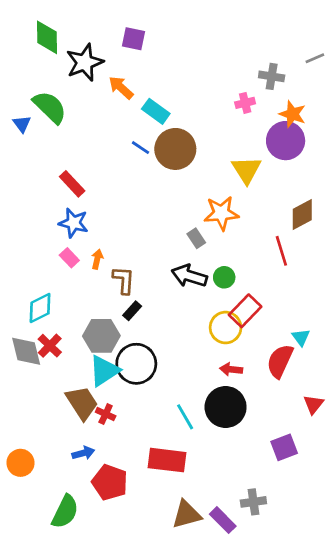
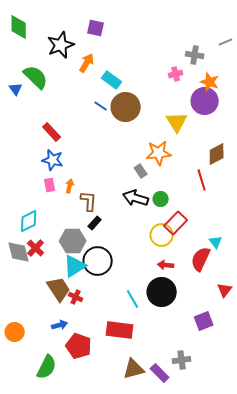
green diamond: (47, 37) -> (19, 27), moved
orange arrow: (121, 88) -> (87, 63), turned 78
pink rectangle: (69, 258) -> (50, 185), turned 32

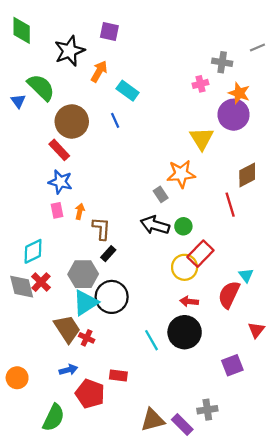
blue line: (101, 106) -> (115, 120), turned 32
brown circle: (126, 107) -> (72, 121), moved
red rectangle: (120, 330) -> (118, 376), moved, size x0.6

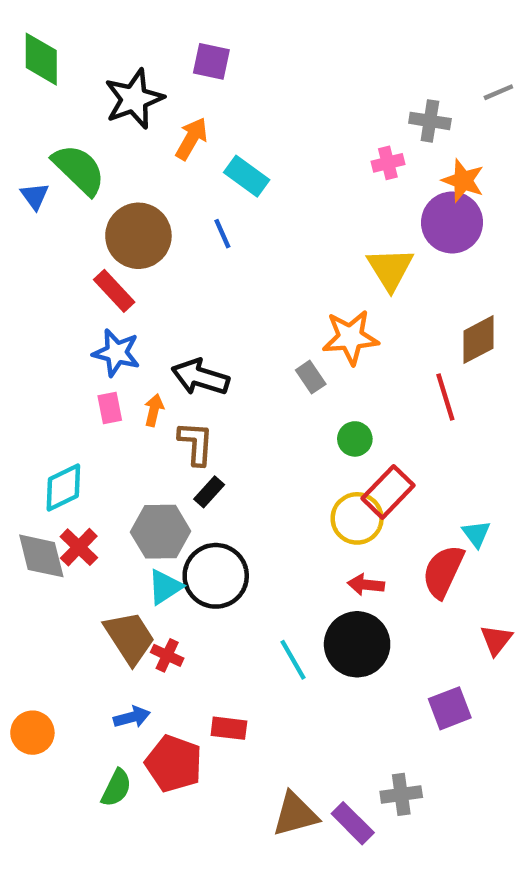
black arrow: (155, 225) -> (200, 377), moved
cyan triangle: (85, 303) -> (165, 587), size x0.7
green semicircle: (54, 418) -> (116, 788), moved, size x0.7

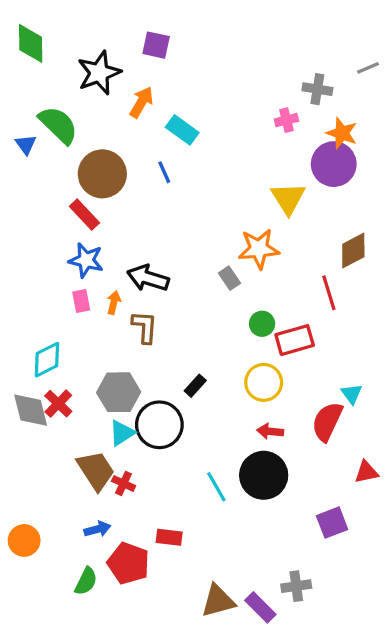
black rectangle: (209, 492) -> (195, 386), moved
red rectangle: (388, 492) -> (295, 340), moved, turned 30
red triangle: (496, 640) -> (366, 472), turned 40

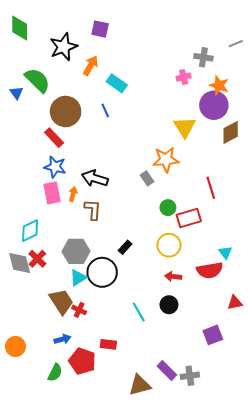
brown diamond: (353, 250) -> (231, 132), moved
pink rectangle: (81, 301) -> (52, 193), size x1.5
red semicircle: (327, 422) -> (210, 270), turned -125
black circle: (264, 475) -> (169, 305), size x0.6
purple rectangle: (260, 607) -> (167, 370), moved

